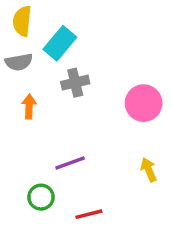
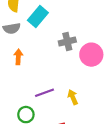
gray cross: (75, 83) -> (67, 41), moved
yellow arrow: (149, 170) -> (73, 97), moved

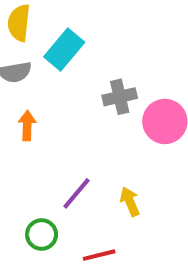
purple line: (44, 93) -> (76, 193), turned -30

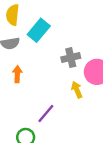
yellow arrow: (130, 202) -> (77, 90), moved

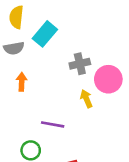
purple line: (46, 113) -> (53, 124), turned 60

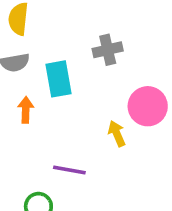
cyan rectangle: (45, 34) -> (58, 79), moved, turned -50
gray cross: (80, 64) -> (108, 50), moved

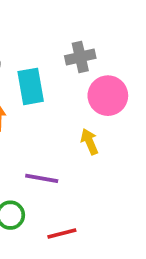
pink circle: (148, 106) -> (108, 96), moved

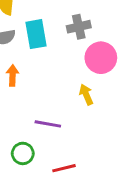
cyan rectangle: (31, 86) -> (36, 34), moved

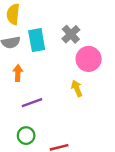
gray cross: (79, 27) -> (71, 34), turned -30
purple line: (48, 124) -> (32, 103), moved, turned -30

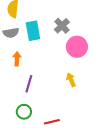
yellow arrow: (77, 88) -> (71, 80), moved
purple line: (32, 103) -> (29, 84), turned -54

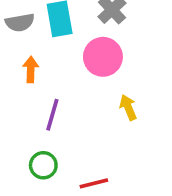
pink circle: (77, 47) -> (103, 57), moved

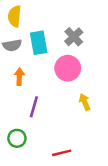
green circle: (43, 165) -> (17, 138), moved

